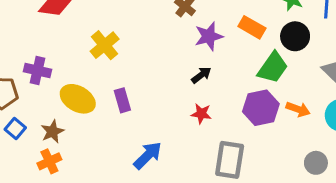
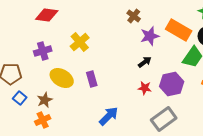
orange rectangle: (252, 27) -> (179, 30), size x1.4
purple cross: (38, 71) -> (43, 51), moved, turned -30
purple hexagon: (261, 108) -> (172, 84), moved
gray rectangle: (230, 160) -> (164, 119), turned 45

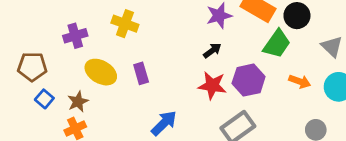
yellow cross: (80, 42) -> (125, 24), turned -30
red star: (145, 88) -> (212, 85), size x1.5

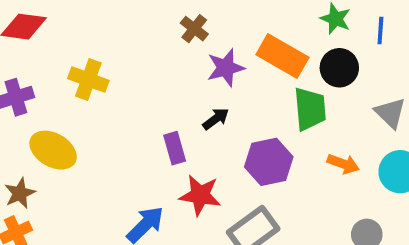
green trapezoid: (277, 44) -> (310, 109), turned -40
purple rectangle: (141, 73) -> (175, 148), moved
red star: (212, 85) -> (200, 195), moved

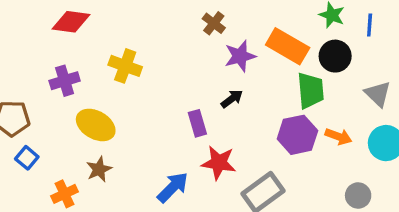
purple hexagon: (269, 162) -> (297, 135), moved
brown star: (20, 193) -> (99, 169), moved

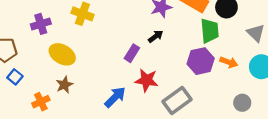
purple rectangle: (197, 123) -> (132, 53), turned 48

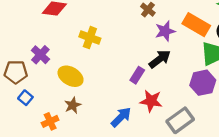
purple cross: (41, 24) -> (40, 55), moved, turned -30
black arrow: (156, 36) -> (160, 59), size x1.5

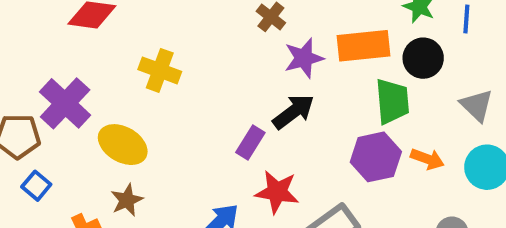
orange rectangle: (196, 25) -> (363, 46), turned -36
purple cross: (40, 55) -> (65, 103), size x1.4

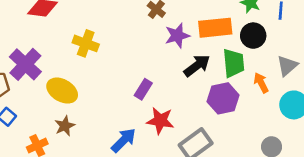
gray triangle: (477, 105) -> (287, 66), turned 35
black arrow: (294, 112) -> (197, 66), moved
orange arrow: (427, 159) -> (261, 83), moved, turned -138

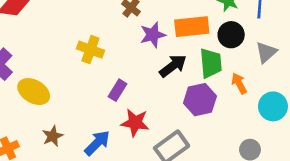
yellow cross: (86, 43) -> (90, 50), moved
gray triangle: (287, 66) -> (266, 52), moved
brown star: (65, 126) -> (53, 136), moved

